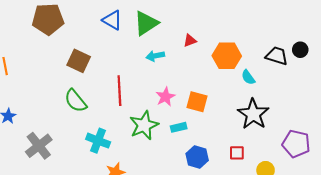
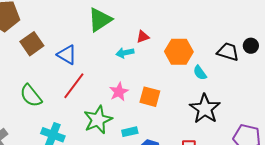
blue triangle: (112, 20) -> (67, 55), moved
cyan arrow: (155, 56) -> (125, 53), moved
brown square: (79, 61) -> (32, 44), moved, turned 30
red line: (119, 91) -> (74, 86), turned 40
cyan rectangle: (179, 127) -> (130, 132), moved

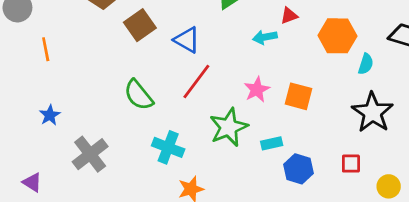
cyan semicircle: (200, 73) -> (366, 64), turned -126

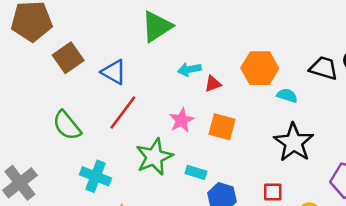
red triangle: (289, 16) -> (213, 84), moved
cyan semicircle: (366, 64) -> (287, 96), turned -90
cyan rectangle: (272, 143) -> (196, 172), turned 30

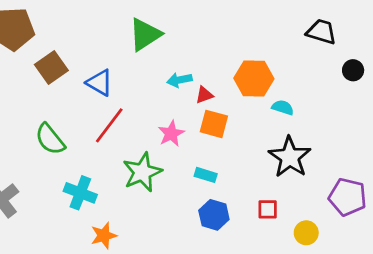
black trapezoid: (324, 68) -> (321, 32), moved
orange square: (222, 127) -> (214, 124), moved
cyan rectangle: (196, 172) -> (206, 175), moved

